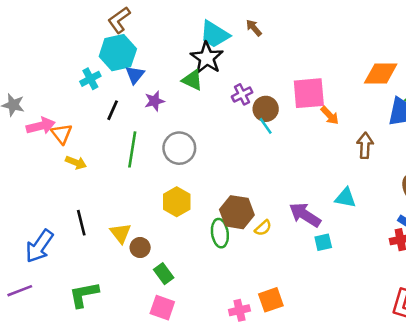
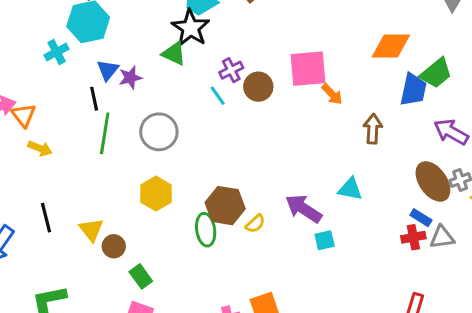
blue triangle: (135, 75) -> (108, 70), moved
black line: (113, 110) -> (94, 99), moved, turned -36
cyan line: (266, 126) -> (218, 96), moved

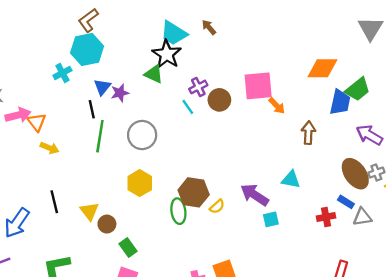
red cross: (413, 237) -> (326, 217), moved

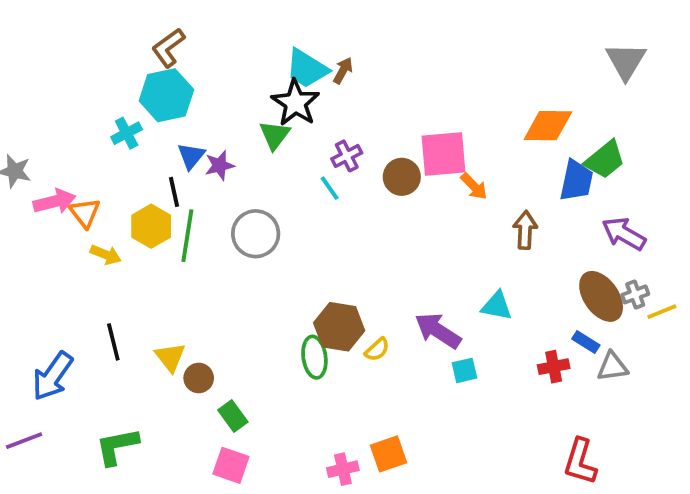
brown arrow: (209, 27) -> (343, 71), moved, turned 70
green triangle: (154, 74) -> (275, 135), turned 42
brown circle: (219, 100) -> (402, 177), moved
yellow hexagon: (140, 183) -> (151, 226), moved

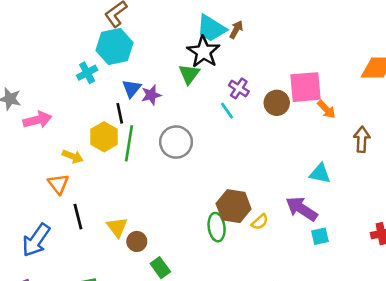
purple cross: (347, 156) -> (239, 88), turned -30
orange triangle: (85, 213) -> (58, 184), moved
cyan triangle: (497, 306) -> (320, 173), moved

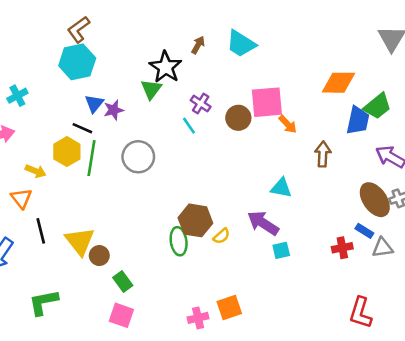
cyan trapezoid: (211, 28) -> (241, 44), moved
cyan cross: (87, 73) -> (17, 96), moved
black line: (120, 113) -> (82, 128), turned -54
yellow triangle: (117, 227) -> (80, 241), size x1.4

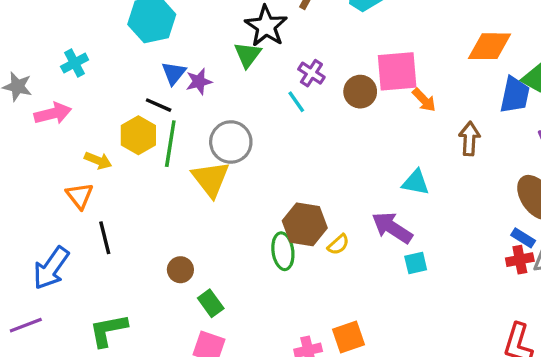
yellow triangle: (80, 241) -> (211, 179), moved
red cross: (342, 248) -> (520, 260), moved

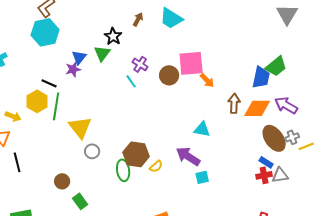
black star: (266, 26) -> (113, 36), size x0.7
orange diamond: (490, 46) -> (257, 108), moved
blue triangle: (174, 73) -> (79, 57), moved
gray circle: (231, 142) -> (92, 151), moved, size x0.6

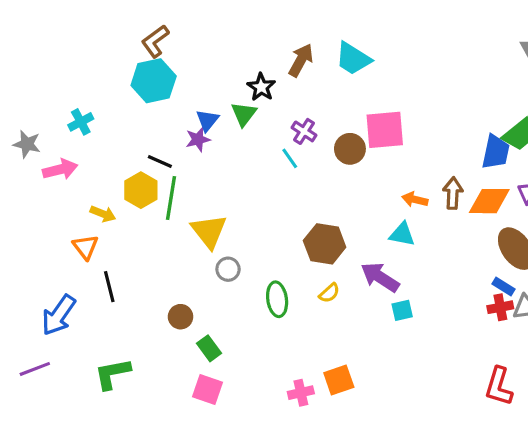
brown arrow: (138, 19) -> (301, 60), size x1.5
orange arrow: (207, 80) -> (415, 200), moved, turned 147
brown hexagon: (136, 154) -> (325, 244), moved

